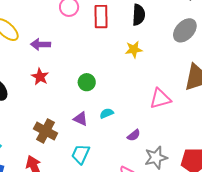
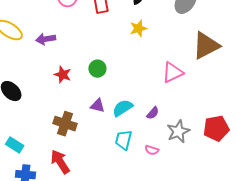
red star: (40, 77) -> (63, 75), moved
cyan semicircle: (107, 113) -> (123, 108), moved, size x1.5
cyan trapezoid: (81, 154) -> (123, 140), moved

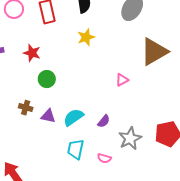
pink triangle: (173, 72) -> (122, 80), size x0.6
red star: (63, 75) -> (32, 53), moved
brown cross: (65, 124) -> (26, 108), moved, size x0.6

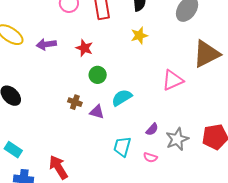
pink triangle: (122, 80) -> (173, 80), size x1.6
cyan semicircle: (73, 117) -> (122, 98), moved
purple semicircle: (104, 121) -> (152, 129), moved

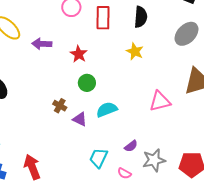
yellow star: (139, 36) -> (135, 51), turned 30

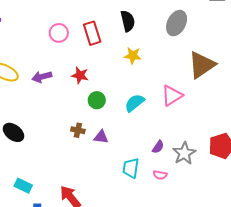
cyan semicircle: (107, 110) -> (135, 103), moved

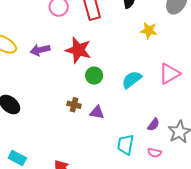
yellow star: (133, 56) -> (149, 31), moved
red star: (80, 75) -> (78, 50), size x1.5

